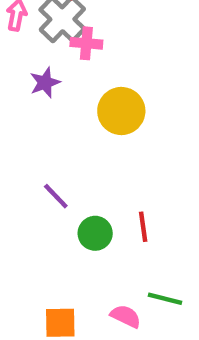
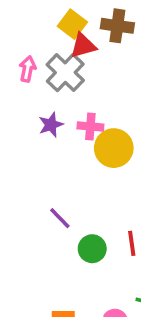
pink cross: (86, 43) -> (90, 126), moved

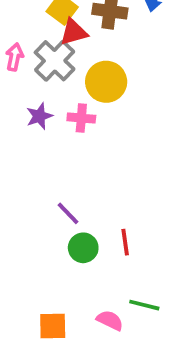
yellow circle: (114, 148) -> (106, 82), moved
purple line: (60, 218) -> (68, 213), moved

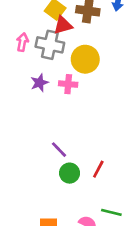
gray cross: (55, 61) -> (50, 45), turned -32
red line: (125, 242) -> (98, 169), turned 36

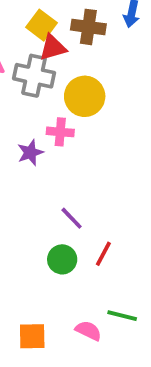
purple star: (39, 83) -> (30, 153), moved
purple line: (59, 150) -> (72, 218), moved

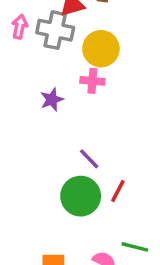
pink cross: (60, 132) -> (92, 81), moved
green circle: (62, 259) -> (81, 196), size x1.5

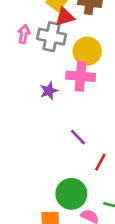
pink cross: (92, 81) -> (81, 76), size x1.5
green circle: (81, 196) -> (71, 194), moved

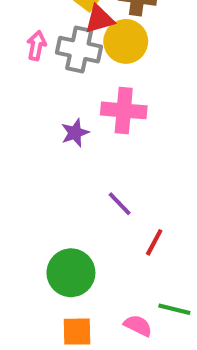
yellow circle: (87, 51) -> (126, 41), moved
green circle: (71, 194) -> (71, 273), moved

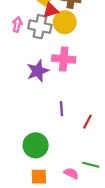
purple star: (75, 133) -> (38, 71), size x1.5
purple line: (120, 204) -> (61, 109), turned 40
red line: (154, 242) -> (87, 122), moved

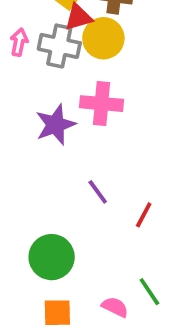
purple line: (61, 109) -> (98, 192), turned -32
green line: (91, 165) -> (149, 292), turned 42

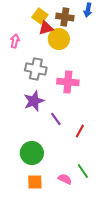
gray cross: (59, 46) -> (36, 69), moved
pink cross: (101, 104) -> (68, 82), moved
purple star: (55, 125) -> (34, 101), moved

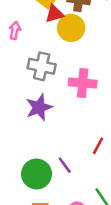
purple line: (56, 119) -> (65, 165), moved

